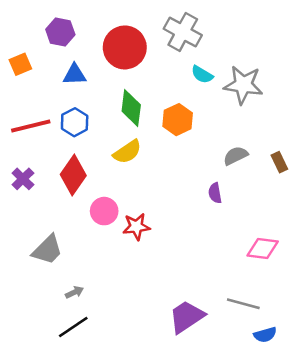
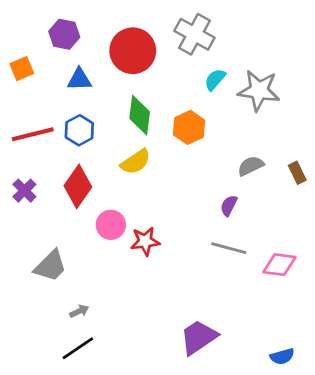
cyan semicircle: (202, 75) -> (215, 80), turned 100
purple semicircle: (215, 193) -> (229, 206), turned 36
gray line: (243, 304) -> (229, 248), moved

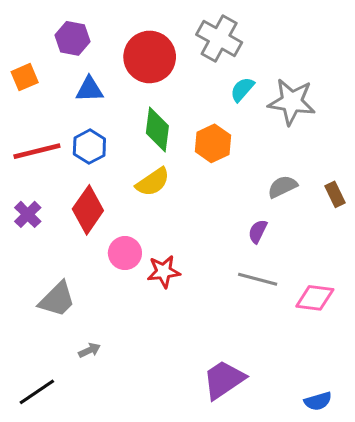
black line: (78, 348) -> (37, 392), moved

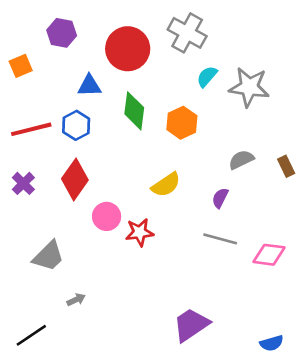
blue triangle: (89, 89) -> (89, 86), moved
yellow semicircle: (153, 182) -> (166, 185), moved

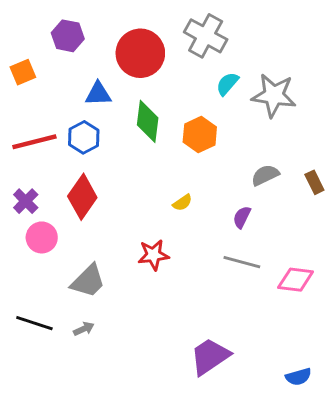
yellow semicircle: (166, 185) -> (182, 203), size x0.6
pink circle: (107, 216) -> (42, 237), moved
gray trapezoid: (48, 256) -> (88, 281), moved
black line: (31, 335) -> (34, 323), moved, turned 52

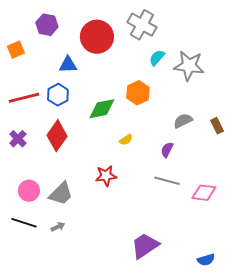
green diamond: (148, 121) -> (102, 109), moved, turned 72
pink circle: (42, 237) -> (29, 191), moved

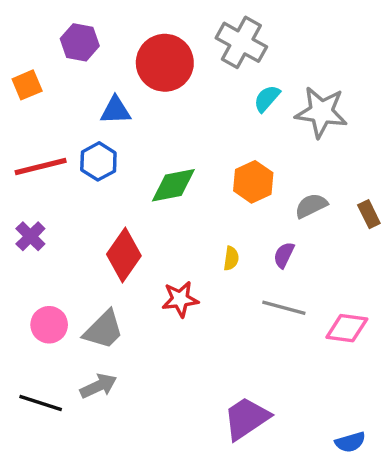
orange hexagon: (138, 93) -> (253, 182), moved
red diamond: (57, 136) -> (124, 255), moved
yellow semicircle: (126, 140) -> (231, 258), moved, turned -48
black line: (24, 223) -> (41, 403), moved
gray arrow: (58, 227) -> (98, 386), size x1.5

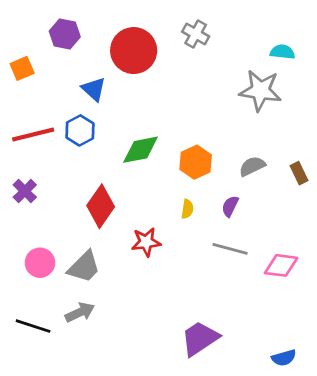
gray cross: (241, 42) -> (196, 34), size x0.7
cyan semicircle: (267, 98) -> (282, 52), moved, turned 55
blue triangle: (115, 110) -> (94, 89), turned 44
orange hexagon: (253, 182) -> (196, 162), moved

